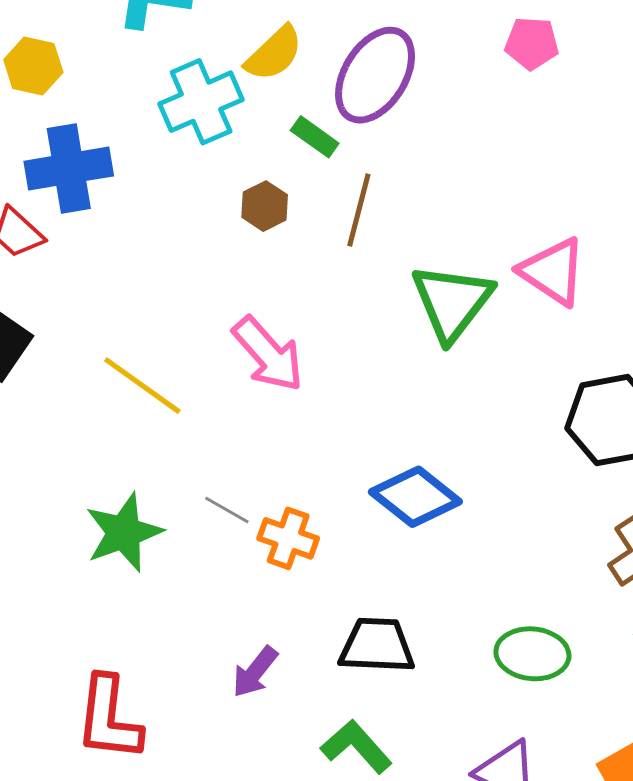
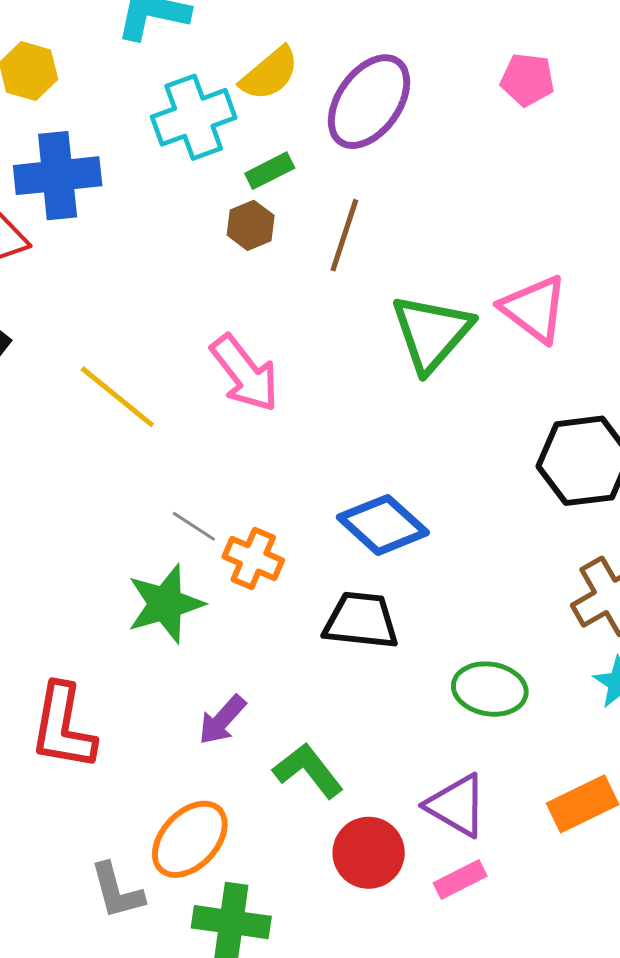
green rectangle: (315, 137) -> (270, 171), moved, turned -66
green star: (124, 533) -> (165, 604), moved
black trapezoid: (377, 646) -> (361, 621), moved
purple arrow: (255, 672) -> (222, 720), moved

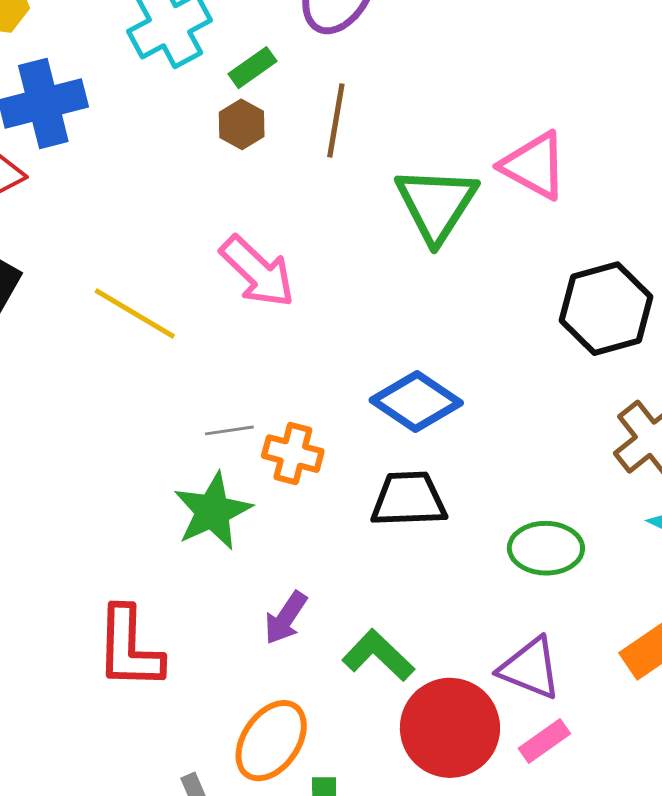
gray line: (194, 526) -> (229, 430), turned -33
red circle: (369, 853) -> (450, 728), size x1.4

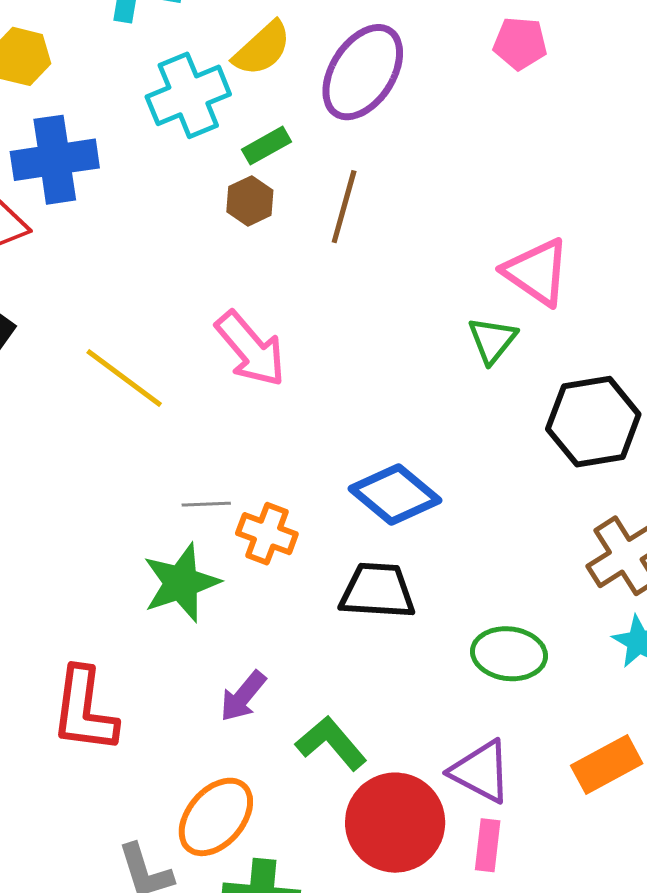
green triangle: (436, 204) -> (492, 340), moved, size x0.6
pink rectangle: (544, 741) -> (488, 845), turned -54

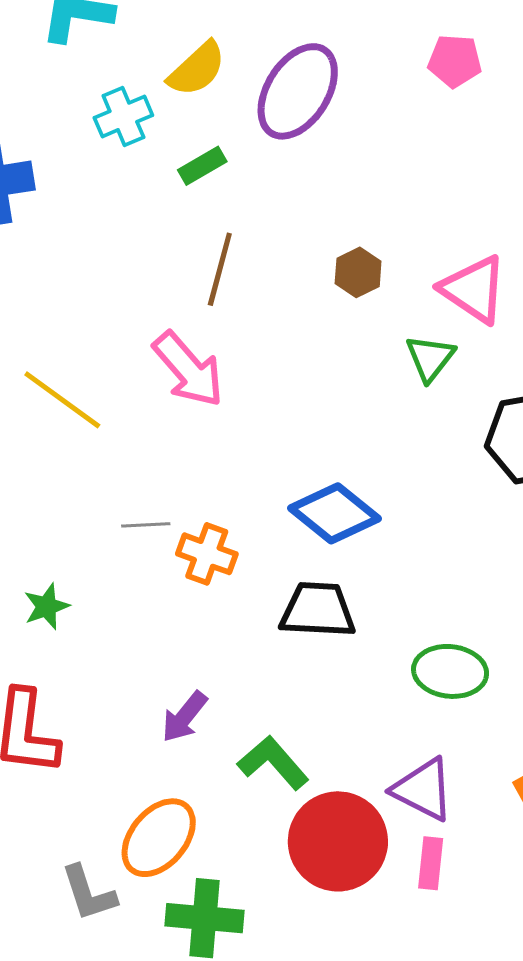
cyan cross: (188, 95) -> (123, 116), size x0.7
brown hexagon: (250, 201) -> (358, 272), moved
brown line: (344, 207) -> (220, 269), moved
green star: (181, 583) -> (47, 606), moved, size x0.6

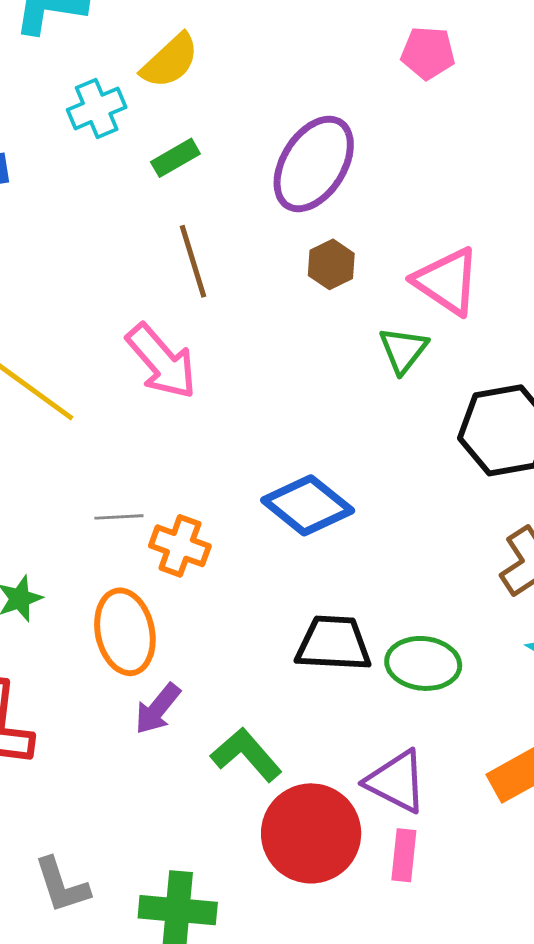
purple ellipse: (298, 91) -> (314, 164), moved
brown line: (220, 269) -> (193, 261), turned -32
black trapezoid: (318, 610) -> (333, 644), moved
orange ellipse: (159, 838) -> (125, 632), moved, turned -52

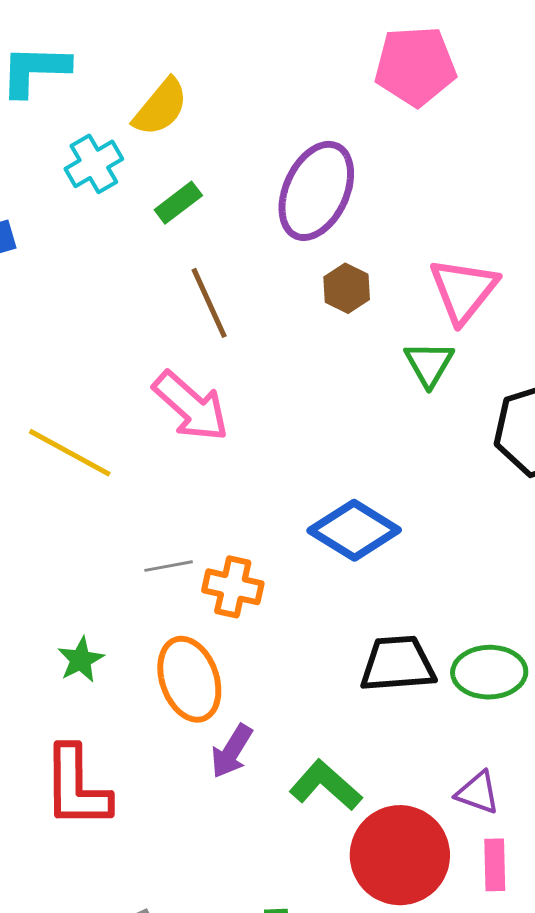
pink pentagon: (428, 53) -> (415, 66), size x1.5
pink triangle: (447, 281) -> (463, 290), turned 42
purple triangle: (396, 781) -> (478, 793), size x0.7

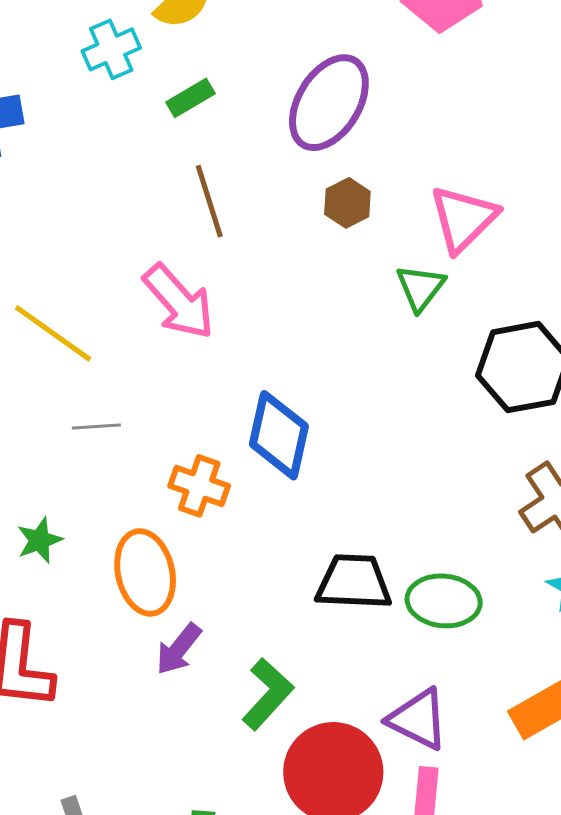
blue diamond: (354, 530) -> (279, 435), moved, turned 64
gray line: (169, 566) -> (96, 427), moved
green L-shape: (326, 785) -> (268, 694), turned 84
purple triangle: (478, 793) -> (418, 719), size x1.4

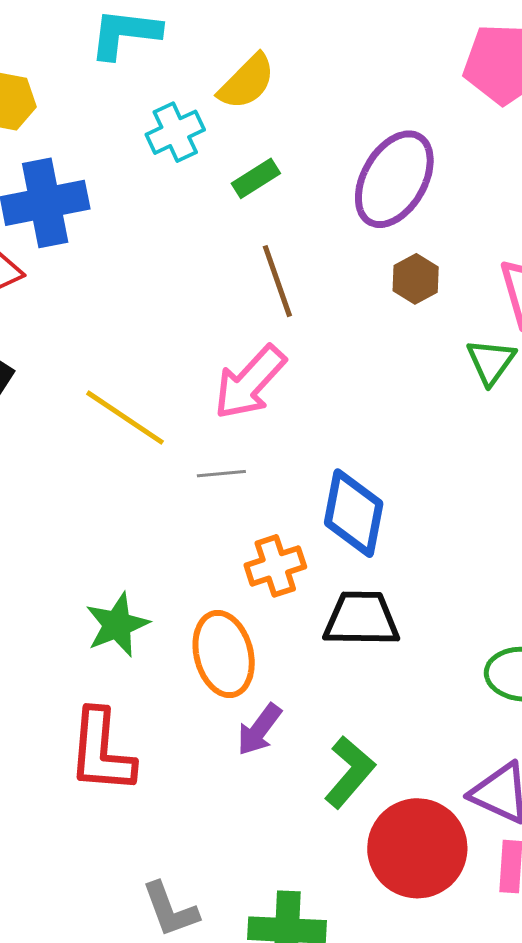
pink arrow: (179, 302) -> (250, 382), turned 86
gray line: (96, 427) -> (221, 474), moved
orange cross: (199, 486) -> (275, 566), turned -36
green star: (39, 540) -> (117, 625), size x1.4
black trapezoid: (354, 582) -> (361, 619), moved

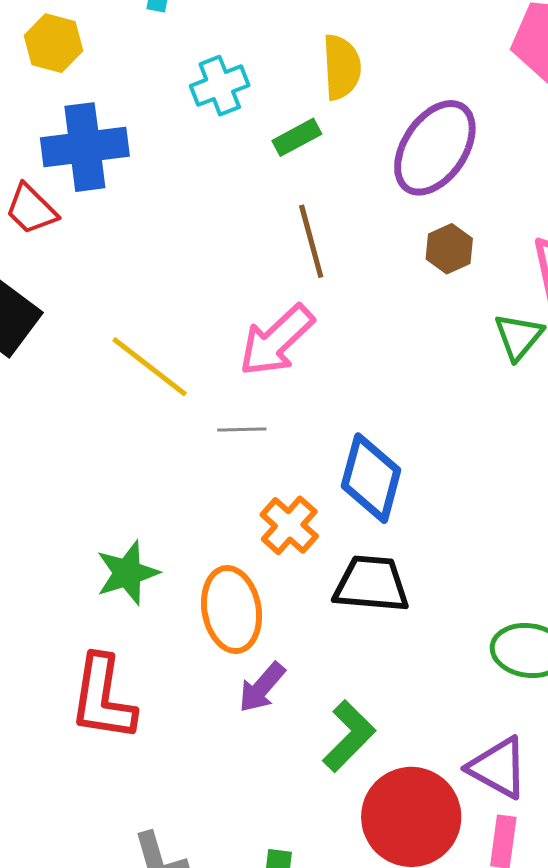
yellow semicircle: (247, 82) -> (342, 67), moved, turned -52
orange cross: (275, 566) -> (289, 525), turned -34

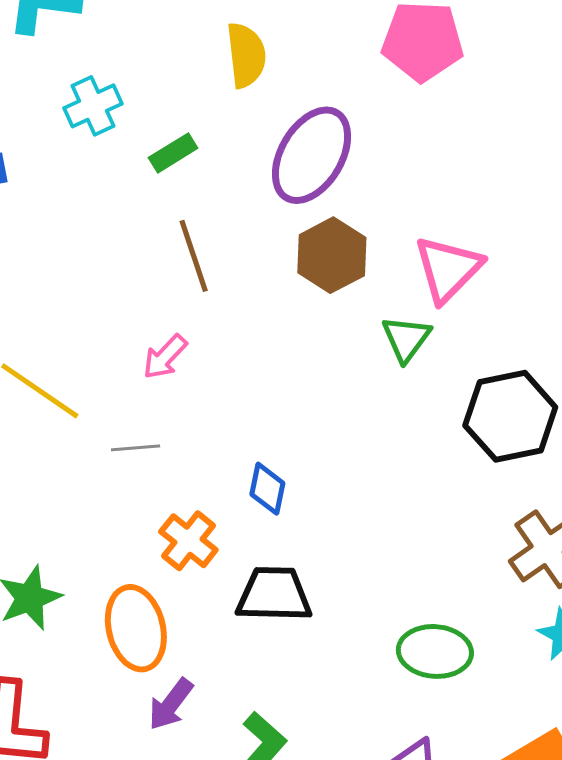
yellow semicircle: (342, 67) -> (246, 55), moved
brown hexagon: (449, 249) -> (332, 255), size x1.5
pink arrow: (277, 340) -> (165, 357), size x0.6
blue diamond: (371, 478) -> (267, 489), size x0.6

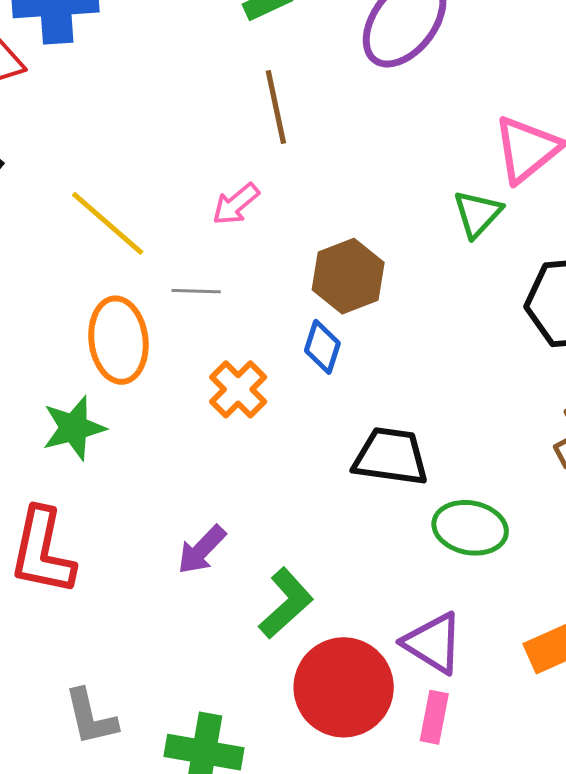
brown hexagon: (332, 255) -> (348, 276), moved
black trapezoid: (274, 594) -> (391, 457), moved
orange ellipse: (136, 628) -> (118, 340), moved

